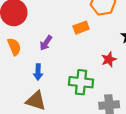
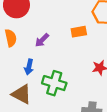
green cross: (81, 82) -> (54, 83), moved

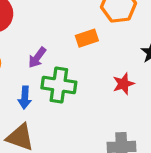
green cross: (54, 83) -> (59, 85), moved

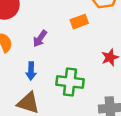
green cross: (59, 85) -> (70, 82), moved

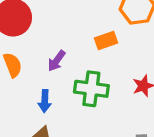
green cross: (70, 82) -> (91, 89), moved

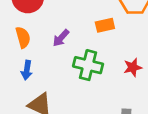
blue arrow: (45, 101) -> (27, 70), moved

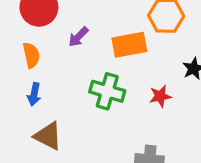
orange rectangle: (105, 25) -> (129, 45), size x1.5
purple arrow: (61, 38) -> (78, 37), moved

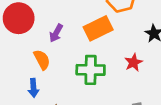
orange semicircle: (31, 55) -> (42, 60), moved

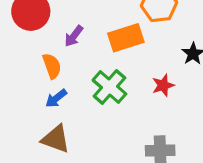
green cross: (91, 70) -> (109, 87), turned 32
blue arrow: (33, 88) -> (56, 98), moved, turned 48

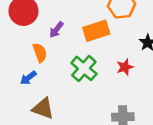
blue arrow: (56, 98) -> (28, 78), moved

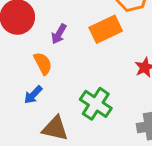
green cross: (84, 68) -> (96, 104), moved

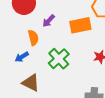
green cross: (96, 104) -> (59, 59), moved

